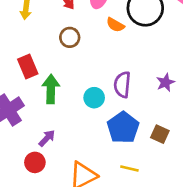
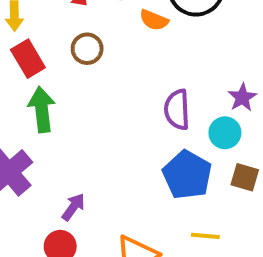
red rectangle: (28, 66) -> (28, 59), moved
green arrow: (51, 89) -> (42, 110), moved
cyan circle: (94, 98) -> (225, 133), moved

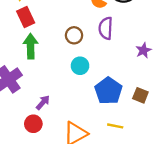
brown circle: (87, 49) -> (74, 35), moved
purple semicircle: (177, 110) -> (106, 28), moved
cyan circle: (225, 133) -> (80, 66), moved

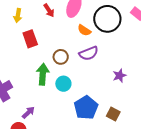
red rectangle: (26, 17) -> (30, 39), moved
purple semicircle: (106, 28) -> (89, 53), turned -120
green arrow: (31, 46) -> (43, 74), moved

